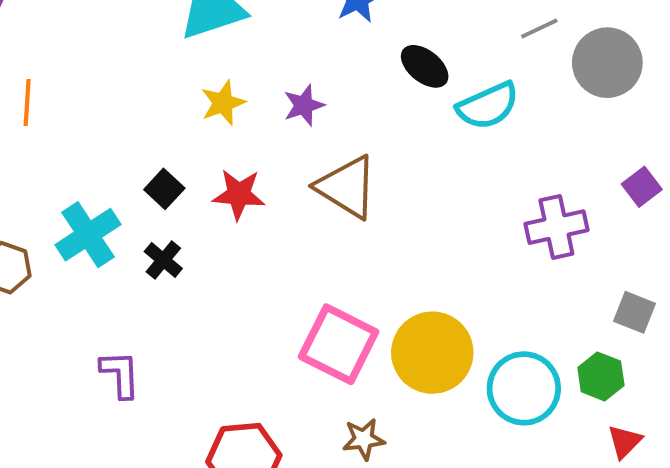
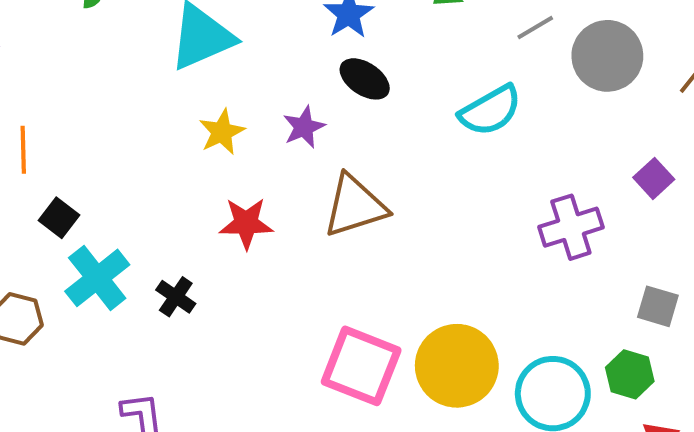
black ellipse: (425, 66) -> (365, 79), moved
brown triangle: (347, 187) -> (355, 206), turned -44
black square: (164, 189) -> (59, 218), moved

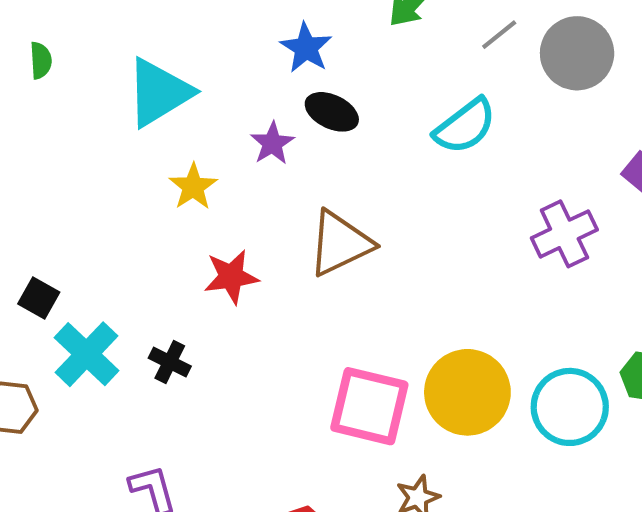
purple star: (304, 127) -> (272, 143), moved

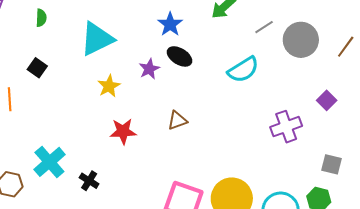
brown triangle: (340, 243) -> (177, 120), size x0.6
black square: (39, 298) -> (37, 68), moved
black cross: (170, 362) -> (89, 181), moved

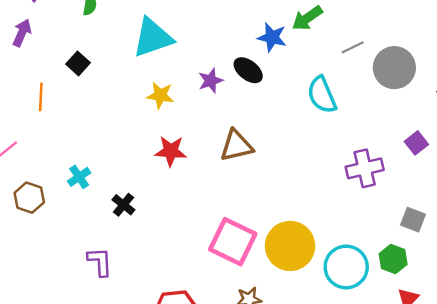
blue star: (170, 24) -> (272, 37), moved, turned -30
cyan semicircle: (243, 70) -> (322, 95), turned 92
yellow star: (109, 86) -> (160, 95), turned 30
brown triangle: (177, 120) -> (236, 146), size x1.4
cyan cross: (49, 162) -> (79, 177), size x0.6

